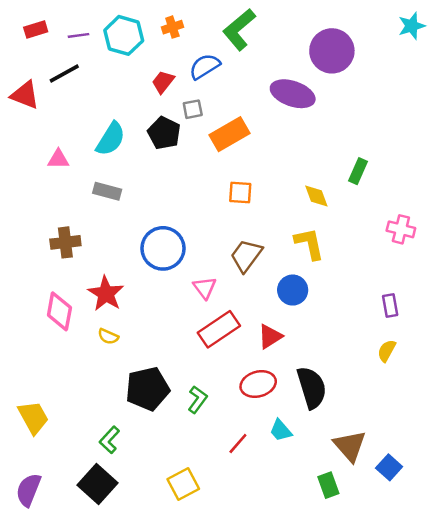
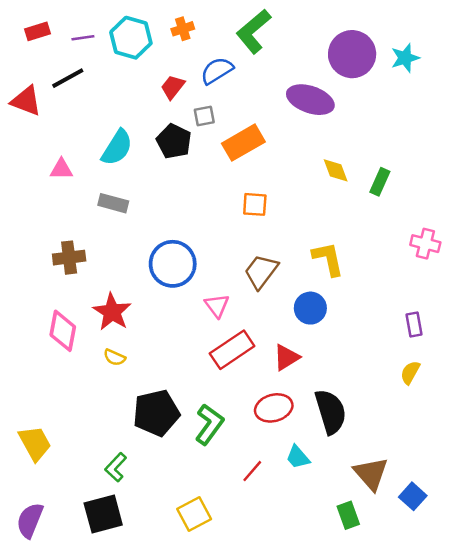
cyan star: (412, 26) -> (405, 58), moved
yellow diamond: (316, 196) -> (336, 170), moved
green L-shape: (197, 399) -> (209, 424), size x1.4
black square: (98, 484) -> (103, 514), turned 33

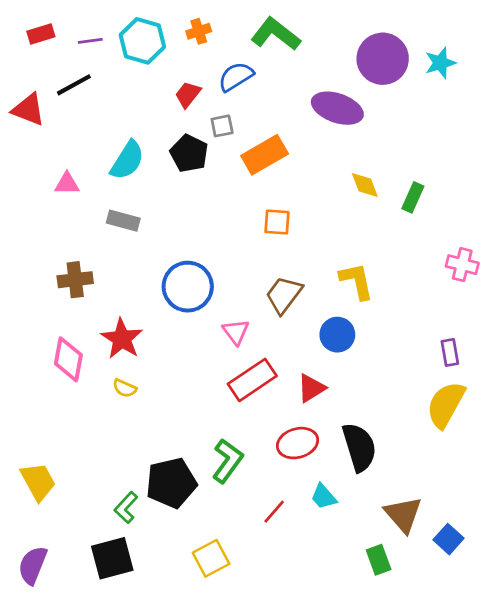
green L-shape: (254, 31) -> (276, 34), turned 78
yellow semicircle: (410, 373) -> (446, 405), size x1.8
black pentagon: (156, 413) -> (171, 483), moved

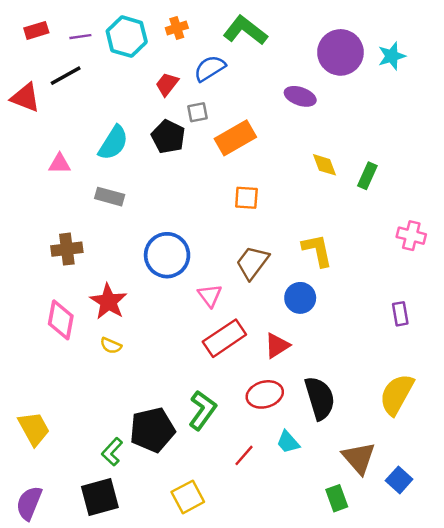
purple ellipse: (337, 108) -> (300, 96), size x0.7
yellow semicircle: (446, 405) -> (397, 394), moved

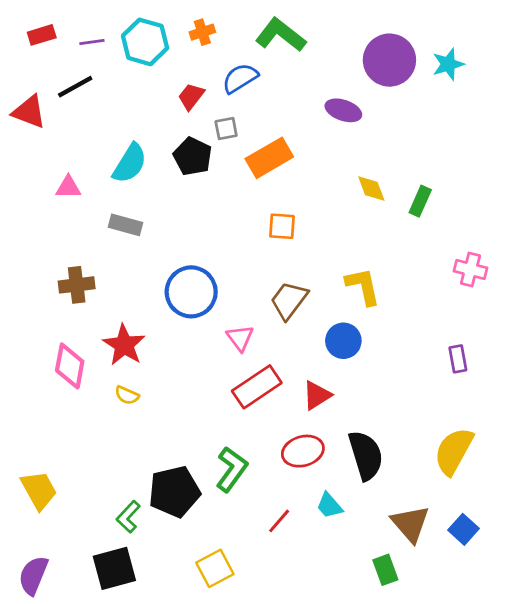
blue square: (399, 480) -> (463, 529), moved

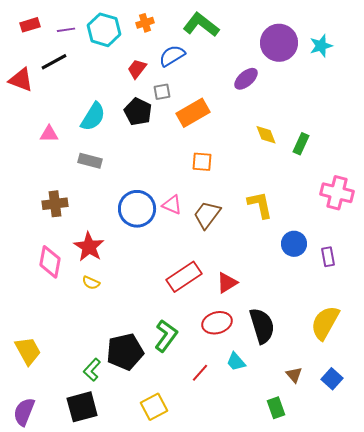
purple ellipse: (343, 110) -> (246, 79), turned -60
pink cross: (470, 270) -> (337, 193), size x1.4
pink triangle: (240, 338) -> (172, 205), moved, turned -30
blue circle: (343, 341) -> (294, 244), moved
brown triangle: (410, 524) -> (294, 375), size x0.6

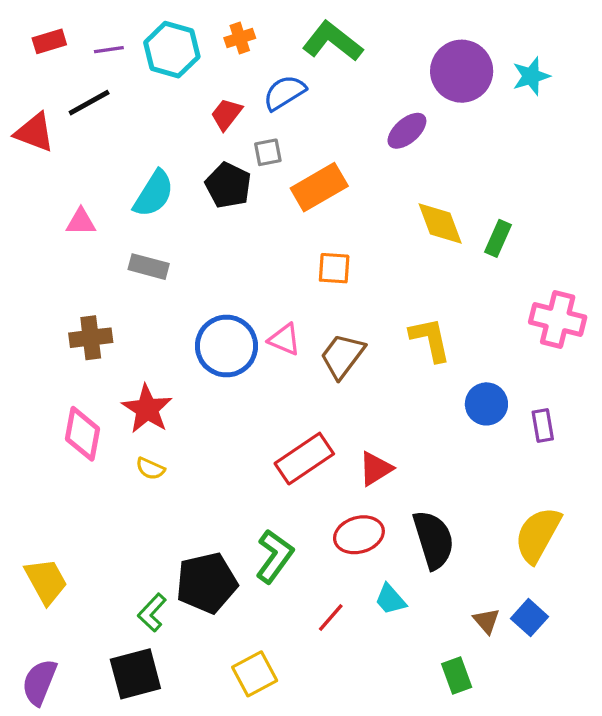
yellow diamond: (266, 135) -> (440, 223), size x1.4
blue square: (332, 379) -> (530, 618), moved

